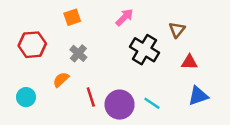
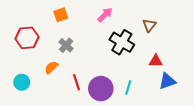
red triangle: (189, 62) -> (156, 61), moved
cyan line: (152, 103) -> (128, 87), turned 72

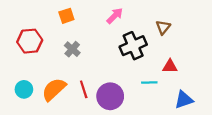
black cross: (122, 42) -> (133, 46), turned 35
orange semicircle: (51, 67) -> (54, 89), moved, size x1.6
blue triangle: (167, 81) -> (184, 100), moved
cyan line: (128, 87) -> (149, 82), moved, turned 72

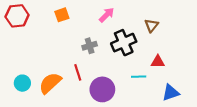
red hexagon: (30, 41) -> (17, 16), moved
gray cross: (72, 49) -> (90, 46), moved, turned 32
red line: (84, 89) -> (78, 72), moved

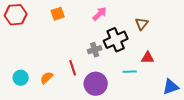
gray cross: (90, 46) -> (95, 50), moved
orange semicircle: (50, 83) -> (47, 78), size x0.6
blue triangle: (171, 93) -> (171, 87), moved

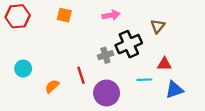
orange square: (58, 14) -> (64, 15), turned 32
pink arrow: (100, 14) -> (111, 15), turned 35
cyan circle: (21, 78) -> (23, 69), moved
blue triangle: (171, 87) -> (174, 90), moved

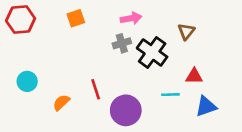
orange square: (64, 15) -> (76, 18), turned -32
black cross: (129, 44) -> (152, 52), turned -30
gray cross: (105, 55) -> (122, 43), moved

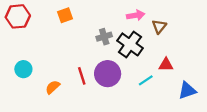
pink arrow: (131, 18) -> (136, 15), moved
cyan line: (170, 95) -> (146, 80), turned -32
blue triangle: (206, 106) -> (187, 90), moved
purple circle: (126, 110) -> (108, 74), moved

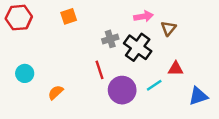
purple circle: (108, 74) -> (122, 90), moved
red line: (82, 76) -> (100, 70), moved

